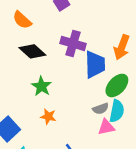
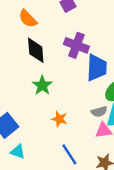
black diamond: (32, 51) -> (36, 50), turned 40
orange star: (48, 116) -> (59, 119), moved

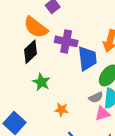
orange semicircle: (28, 19) -> (36, 27), moved, size x1.4
black diamond: (36, 50) -> (30, 52), turned 60

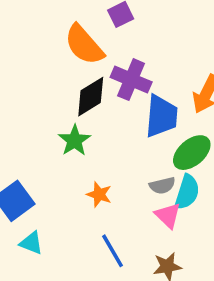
black diamond: (30, 52) -> (91, 97), moved
pink triangle: (102, 114) -> (168, 215), turned 49

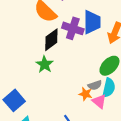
blue trapezoid: (161, 116) -> (92, 22), moved
orange star: (99, 194) -> (85, 94), moved

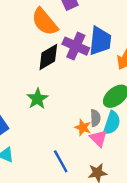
green star: (44, 64) -> (37, 99), moved
gray semicircle: (95, 85) -> (95, 118), turned -80

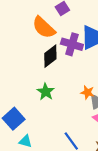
orange star: (83, 127) -> (87, 92), moved

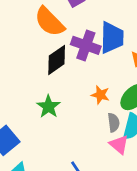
orange star: (87, 92) -> (100, 95), moved

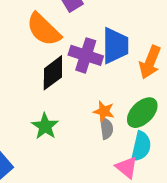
gray semicircle: (114, 123) -> (106, 128), moved

